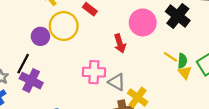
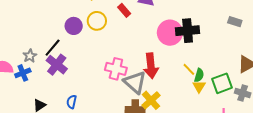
black cross: (178, 16) -> (188, 31), moved, turned 35
yellow circle: (64, 26) -> (97, 21), size x0.7
red arrow: (120, 44) -> (151, 66), moved, size x1.4
gray triangle: (117, 82) -> (135, 82), size x1.4

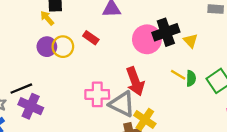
red rectangle: (124, 10) -> (91, 38), moved
purple circle: (74, 26) -> (47, 47), moved
black line: (53, 48) -> (21, 89), turned 42
yellow triangle: (199, 86) -> (190, 41), moved

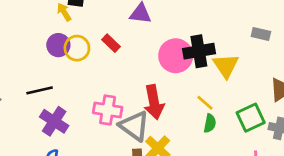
yellow triangle: (190, 41) -> (226, 66), size x1.5
green semicircle: (191, 78) -> (210, 123), moved
black line: (21, 89) -> (40, 90), moved
purple cross: (31, 106) -> (54, 121), moved

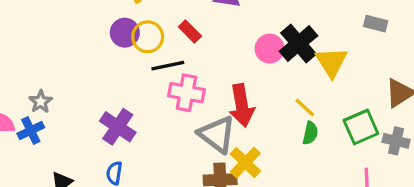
black cross: (199, 51) -> (298, 43), turned -32
pink circle: (176, 56) -> (270, 49), size x0.7
black line: (40, 90) -> (168, 66), moved
pink cross: (108, 110) -> (186, 93), moved

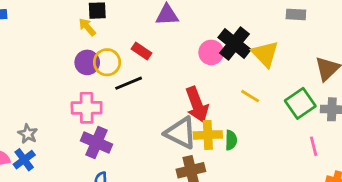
pink cross: (186, 93) -> (87, 108), moved
green semicircle: (310, 133) -> (231, 140), moved
yellow cross: (245, 163) -> (208, 135), moved, turned -36

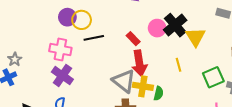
red rectangle: (142, 51) -> (133, 39), moved
yellow line: (250, 96) -> (179, 65), turned 32

